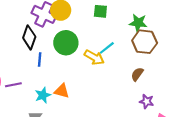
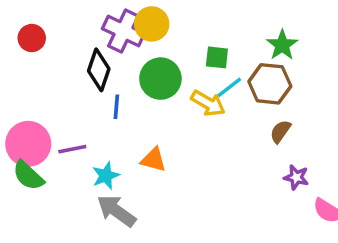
green square: (100, 11) -> (217, 57), moved
green star: (138, 23) -> (282, 45), turned 30
brown hexagon: (145, 42) -> (270, 84), moved
cyan star: (43, 95) -> (106, 176), moved

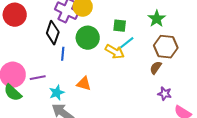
red circle: (32, 38) -> (15, 15), size x1.5
brown hexagon: (270, 84) -> (166, 47), moved

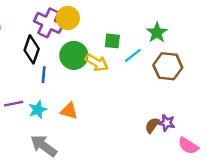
cyan line: (127, 43) -> (133, 55), moved
yellow arrow: (115, 52) -> (97, 63), moved
brown semicircle: (156, 68) -> (152, 125), moved
cyan star: (57, 93) -> (38, 110), moved

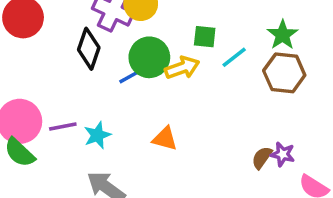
green star: (157, 33) -> (283, 35), moved
yellow arrow: (97, 63) -> (182, 68), turned -50
blue line: (44, 75) -> (130, 76), moved, turned 56
orange triangle: (69, 111) -> (165, 139), moved

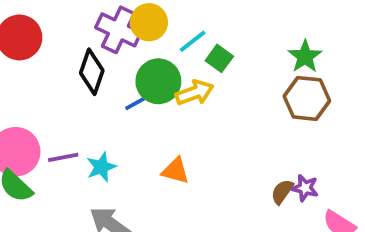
green square: (205, 37) -> (219, 58), turned 30
cyan line: (234, 57) -> (193, 41), moved

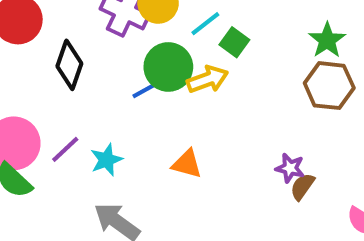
black diamond: (92, 72) -> (69, 65), moved
purple line: (63, 157) -> (65, 149), turned -32
purple star: (305, 188) -> (290, 168), moved

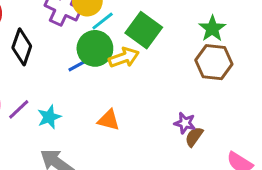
cyan line: (205, 24) -> (103, 21), moved
green square: (234, 42) -> (144, 30), size x1.6

